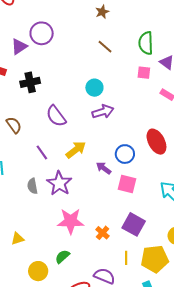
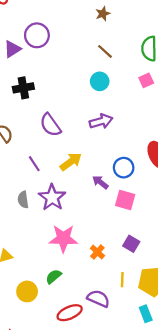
pink square: (144, 73) -> (146, 80), turned -32
cyan circle: (94, 88) -> (100, 81), moved
purple square: (134, 224) -> (131, 244), size x0.7

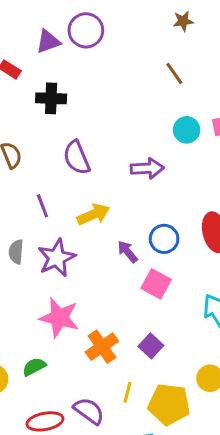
cyan circle: (100, 81) -> (187, 130), moved
orange cross: (97, 252) -> (102, 347), size x1.5

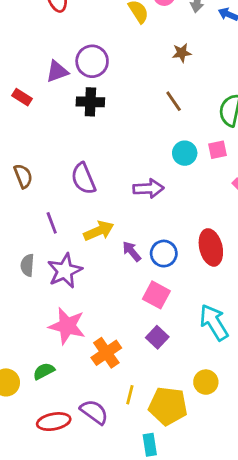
black cross: (51, 98) -> (90, 102), moved
purple arrow: (128, 252) -> (132, 251), moved
purple square: (151, 346) -> (157, 337), moved

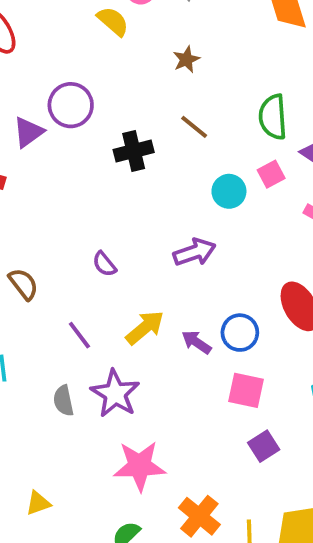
black cross: (90, 102) -> (134, 151), moved
purple semicircle: (83, 179) -> (104, 264), size x0.6
purple square: (157, 337) -> (264, 446), turned 30
orange cross: (106, 353) -> (199, 516), moved

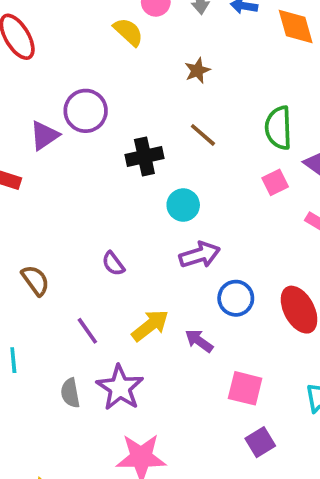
cyan circle: (229, 191) -> (183, 205), moved
blue circle: (240, 333) -> (236, 298), moved

